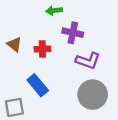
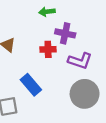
red cross: (42, 49) -> (48, 49), moved

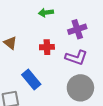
purple cross: (65, 33) -> (77, 29), moved, turned -30

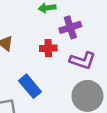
purple cross: (77, 29) -> (70, 27), moved

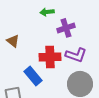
red cross: (48, 48) -> (50, 57), moved, size x1.5

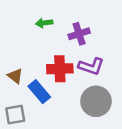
green arrow: (47, 12) -> (44, 23), moved
brown triangle: (13, 41) -> (15, 76), moved

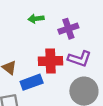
blue rectangle: (39, 92) -> (32, 82), turned -70

